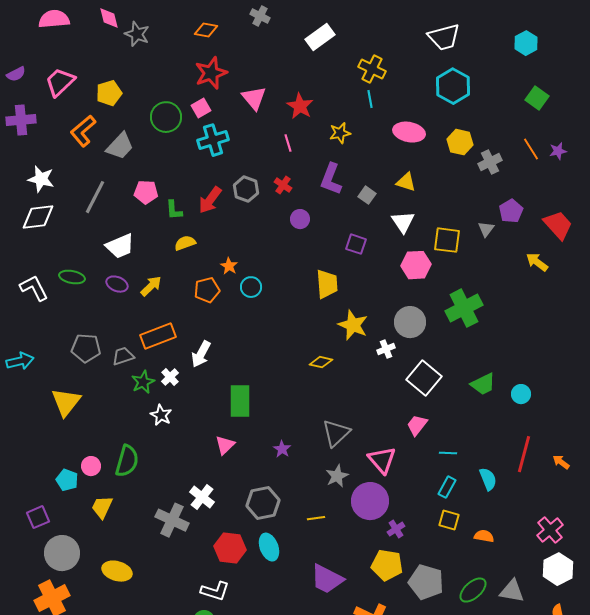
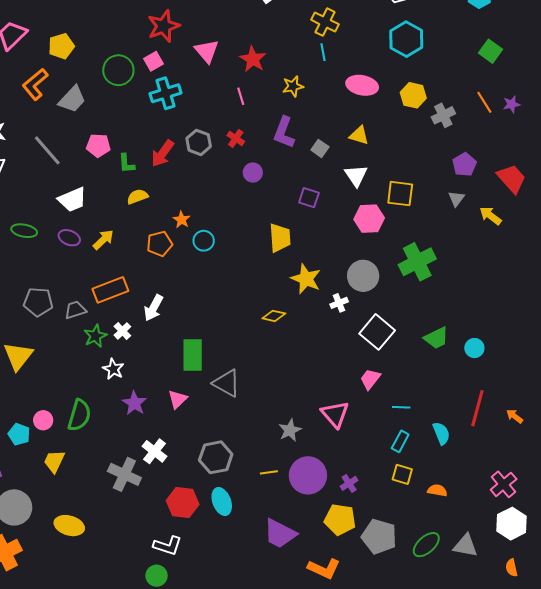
gray line: (95, 197) -> (47, 150), turned -68
gray triangle: (486, 229) -> (456, 199), moved
gray triangle: (336, 433) -> (227, 383), moved, turned -48
purple star: (282, 449) -> (134, 403), moved, size x1.4
purple circle: (370, 501) -> (308, 475), moved

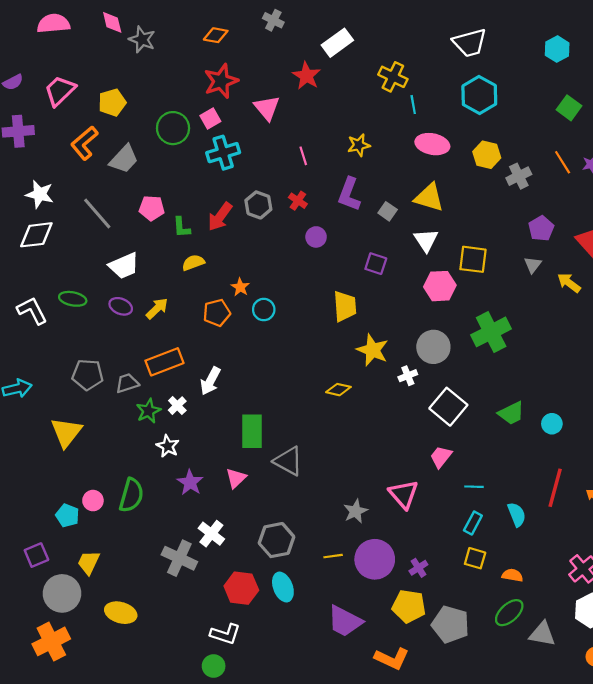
cyan line: (323, 52) -> (413, 105), moved
red star: (253, 59) -> (306, 76), moved
yellow triangle: (359, 135) -> (429, 197), size x1.4
yellow trapezoid: (54, 461) -> (89, 562), moved
green ellipse: (426, 545) -> (509, 613), moved

